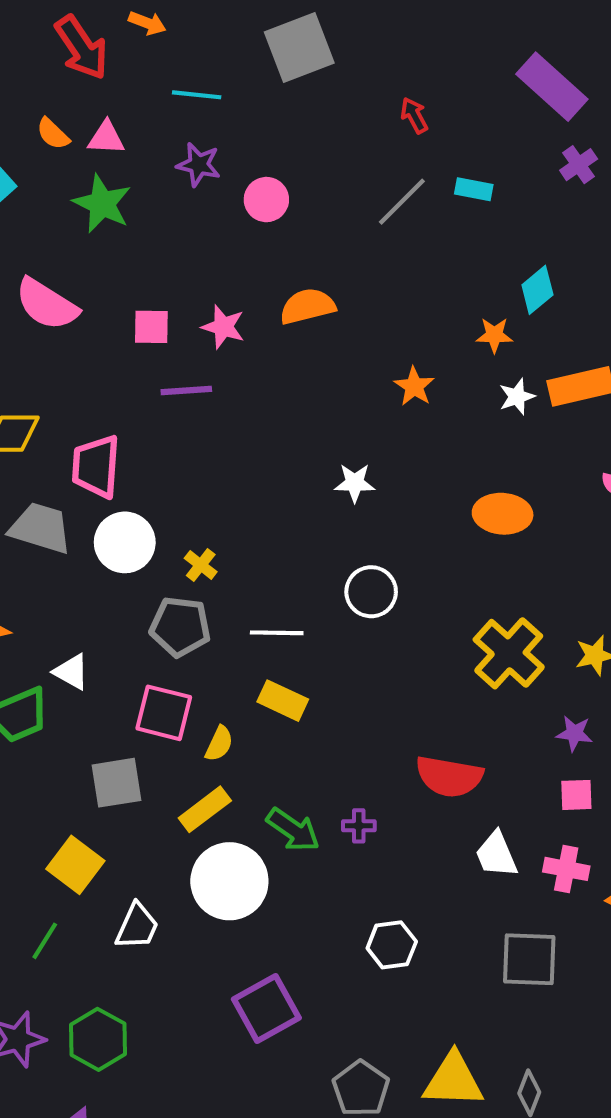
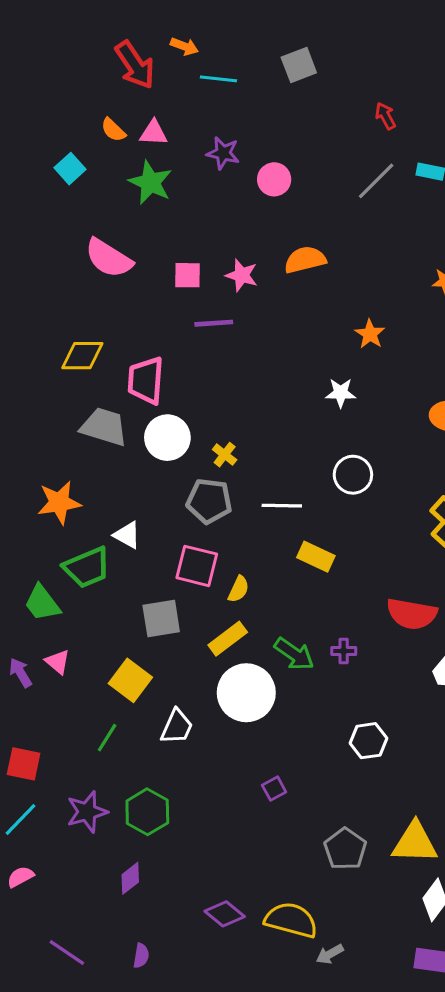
gray square: (299, 48) -> (299, 65), size x0.7
cyan line: (197, 95) -> (218, 79), moved
orange star: (414, 386) -> (370, 334), moved
yellow rectangle: (283, 701) -> (316, 557), moved
purple square: (266, 1009) -> (274, 789), size x0.5

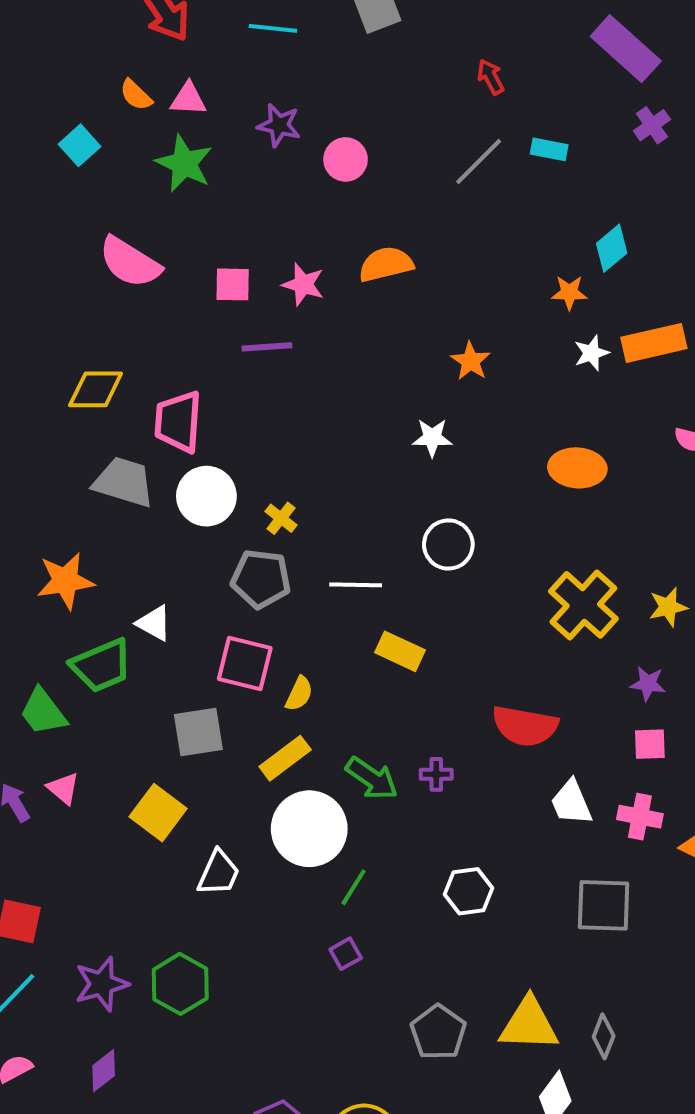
green line: (107, 738) -> (354, 887), moved
purple diamond: (130, 878) -> (104, 1071), moved

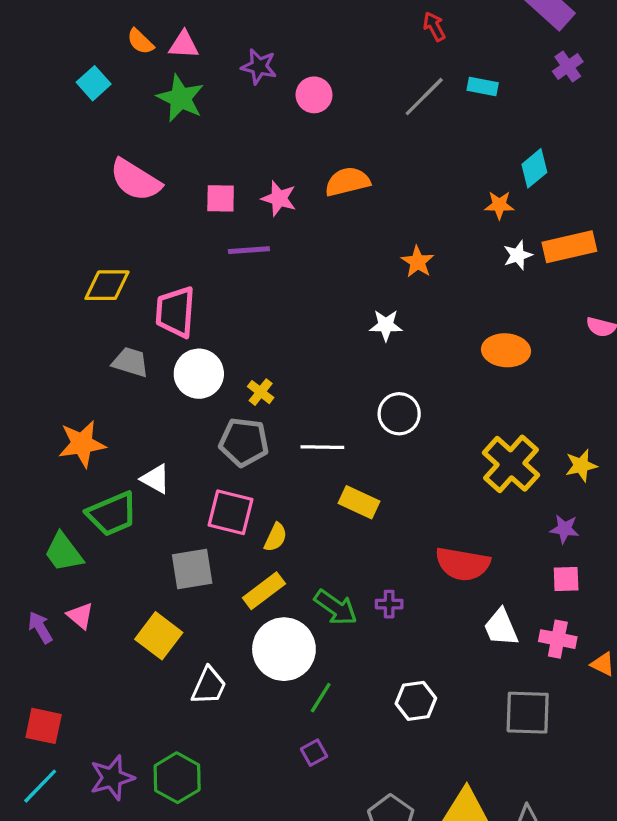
gray trapezoid: (124, 482) -> (130, 362), size x0.7

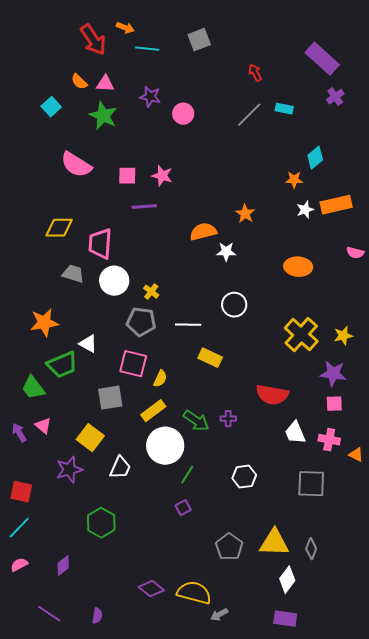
orange semicircle: (347, 182) -> (203, 232), moved
purple star: (564, 529) -> (333, 374), size x1.5
purple star: (112, 778) -> (69, 470), moved

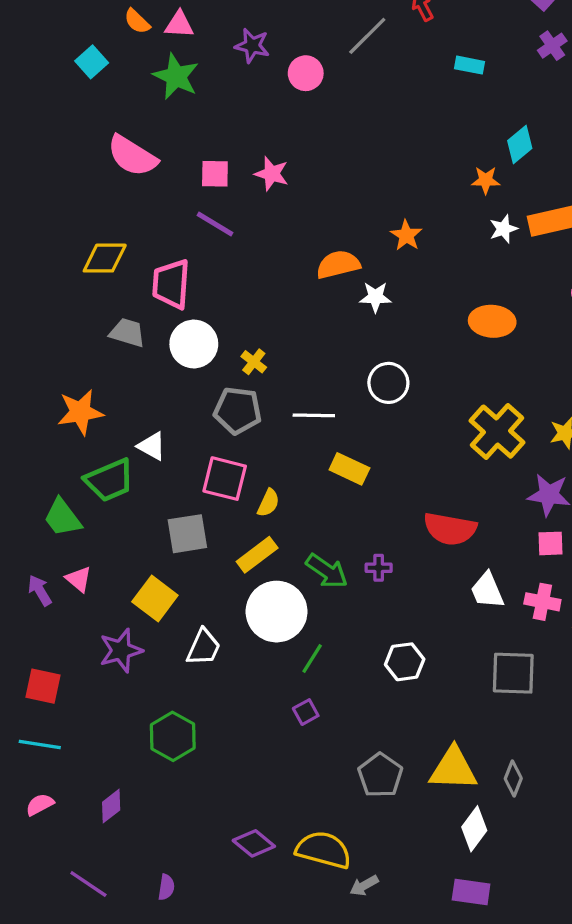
gray line: (249, 115) -> (367, 36), moved
purple line: (144, 207) -> (215, 224), moved, turned 35
cyan line: (19, 528) -> (40, 744), turned 55

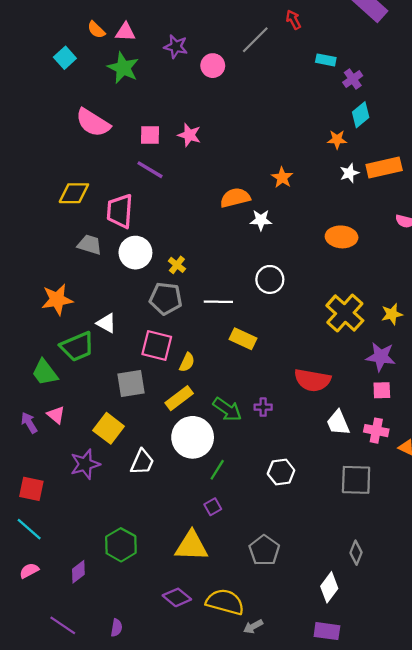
purple cross: (552, 46) -> (353, 79), moved
green hexagon: (173, 736) -> (121, 545), moved
cyan line: (40, 744) -> (29, 529), turned 32
yellow triangle: (453, 769) -> (191, 546), moved

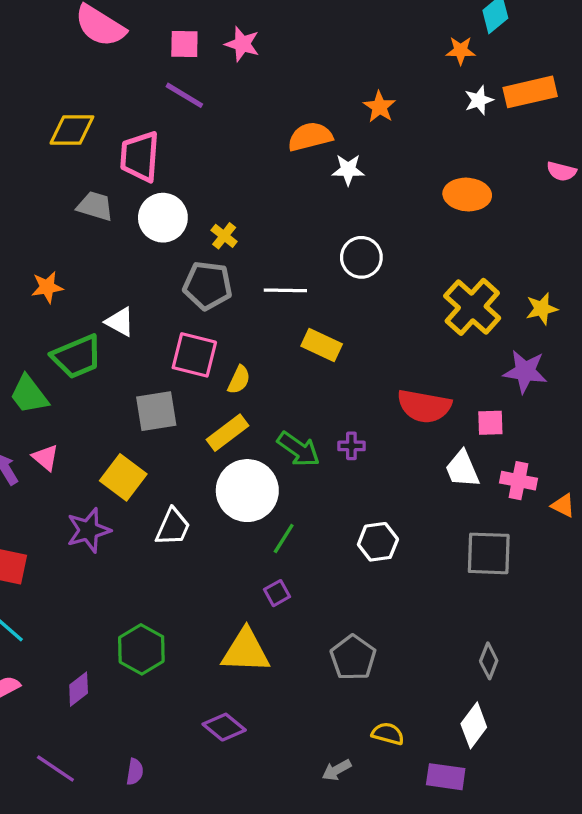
orange star: (57, 300) -> (47, 287), size x0.7
pink square: (382, 390) -> (490, 423), moved
white diamond: (329, 587) -> (474, 725), moved
yellow semicircle: (225, 602) -> (388, 734), moved, size x0.6

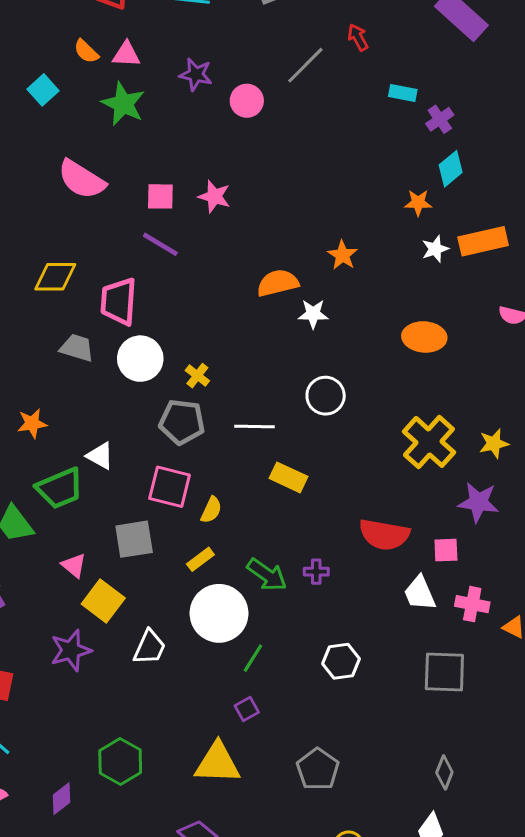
yellow rectangle: (227, 433) -> (200, 559), size x0.7
pink triangle: (45, 457) -> (74, 565), moved

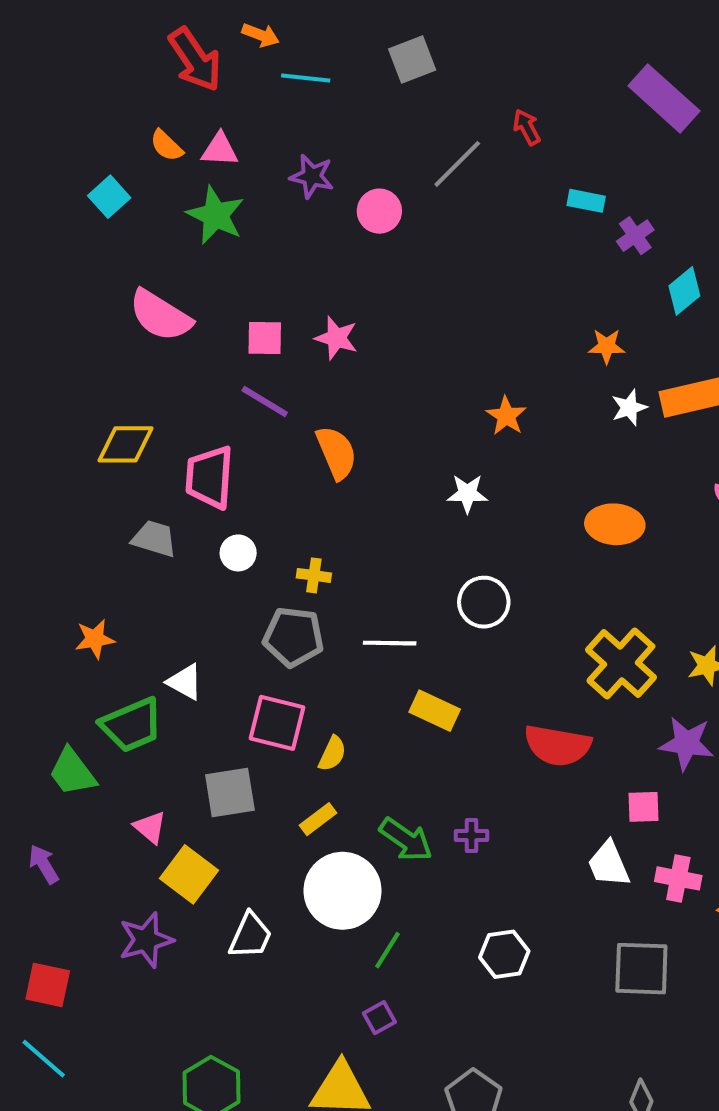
cyan diamond: (451, 169) -> (684, 291), moved
orange semicircle: (278, 283) -> (336, 453), moved, turned 81
white circle: (140, 359) -> (238, 553), size x0.6
yellow cross: (197, 376) -> (314, 575), turned -30
red semicircle: (384, 535) -> (557, 745), moved

